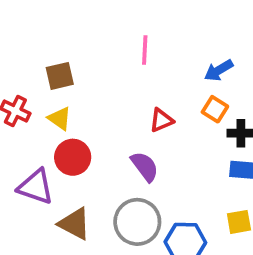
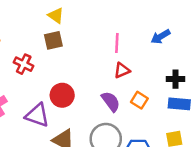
pink line: (145, 50) -> (117, 43), moved
orange square: (215, 109) -> (139, 100), moved
yellow triangle: (60, 118) -> (56, 16), moved

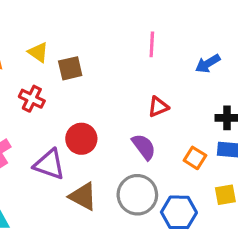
yellow triangle: (56, 16) -> (38, 52), moved
pink line: (117, 43) -> (152, 44), moved
orange square: (139, 100) -> (195, 158), moved

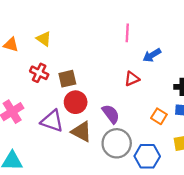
blue arrow: (208, 64) -> (152, 55), moved
brown square: (70, 68) -> (67, 79), moved
purple semicircle: (144, 147) -> (111, 114), moved
brown triangle: (83, 196) -> (81, 132), moved

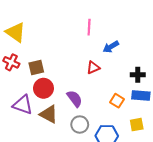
yellow triangle: (44, 39) -> (16, 32), size x1.5
gray circle: (117, 143) -> (80, 125), size x0.7

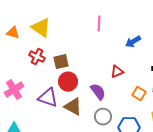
pink line: (89, 27) -> (99, 24), moved
red triangle: (93, 68) -> (117, 72), moved

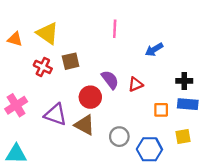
brown square: (61, 62) -> (71, 61), moved
red circle: (68, 82) -> (90, 97), moved
purple semicircle: (98, 92) -> (110, 80), moved
orange square: (139, 94) -> (161, 110), turned -32

